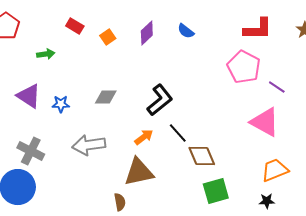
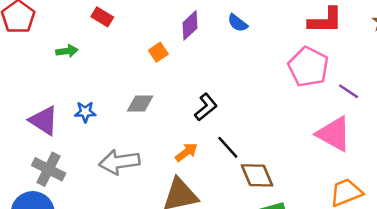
orange square: (108, 37) -> (158, 52), moved
purple triangle: (29, 96) -> (44, 120), moved
black L-shape: (160, 100) -> (206, 107), size x0.7

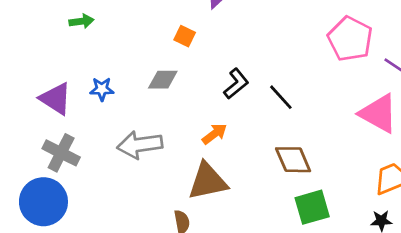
orange square: (158, 52) -> (185, 36), moved, turned -30
black line: (228, 147) -> (281, 97), moved

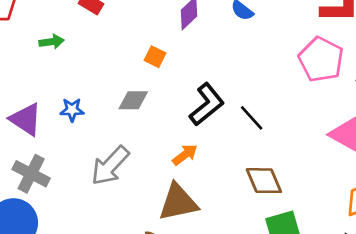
black L-shape: (236, 84) -> (207, 104), size x1.4
gray arrow: (140, 145) -> (110, 166), turned -39

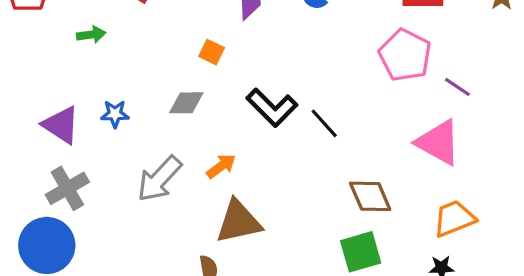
black L-shape: (207, 104) -> (272, 108), turned 84
orange arrow: (185, 155) -> (221, 166), moved
gray cross: (31, 174) -> (67, 188), turned 33
brown diamond: (264, 181) -> (370, 196), moved

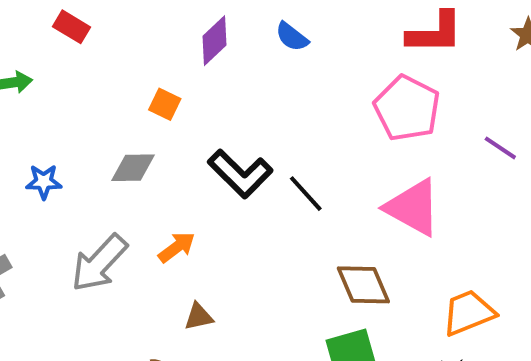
purple line: (457, 87) -> (500, 148), moved
pink triangle: (438, 142) -> (413, 207), moved
brown triangle: (239, 222) -> (199, 317), size x0.5

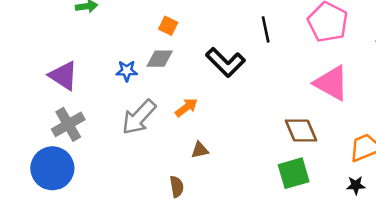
orange square: (165, 104) -> (168, 26), moved
blue star: (44, 182) -> (127, 71), moved
black line: (306, 194) -> (266, 29), moved, turned 30

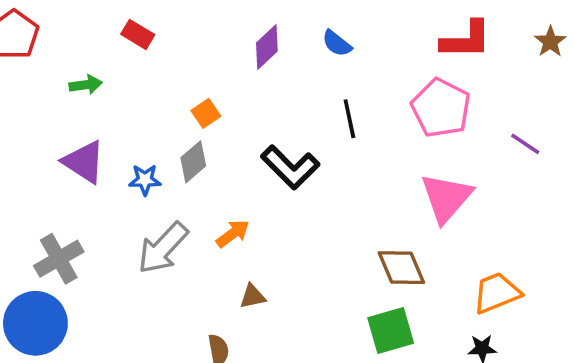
orange square: (168, 26) -> (206, 113), turned 30
gray diamond: (160, 59) -> (193, 162), turned -40
purple triangle: (63, 76) -> (84, 162), moved
pink triangle: (331, 83) -> (446, 198), turned 42

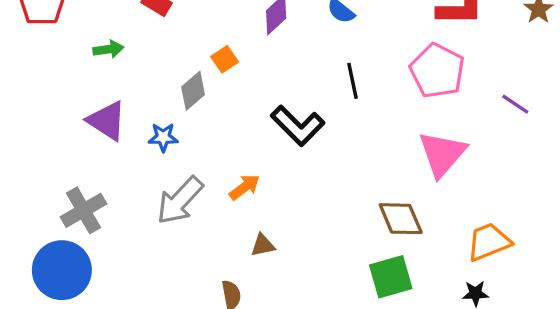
orange square: (206, 113) -> (225, 59), moved
gray diamond: (193, 162) -> (193, 91), moved

